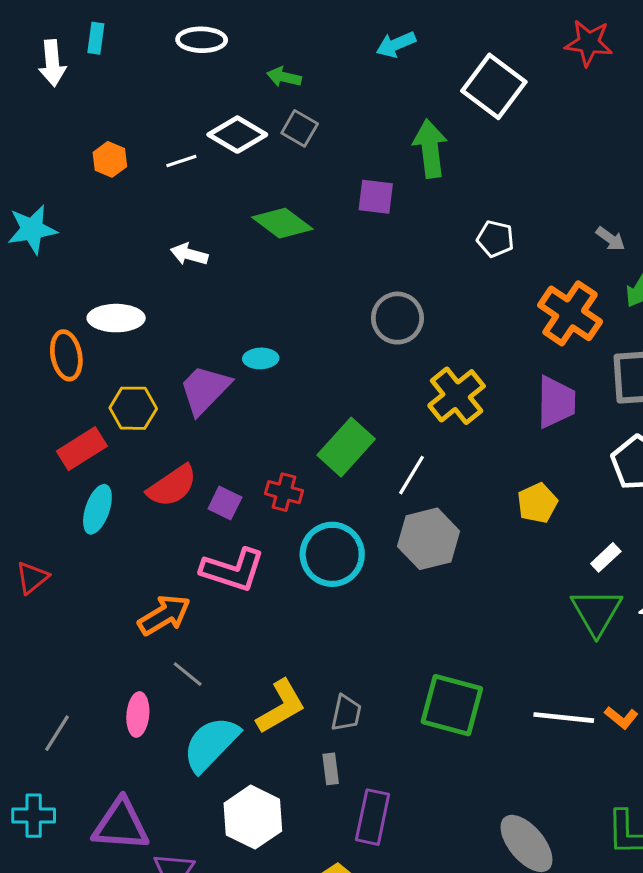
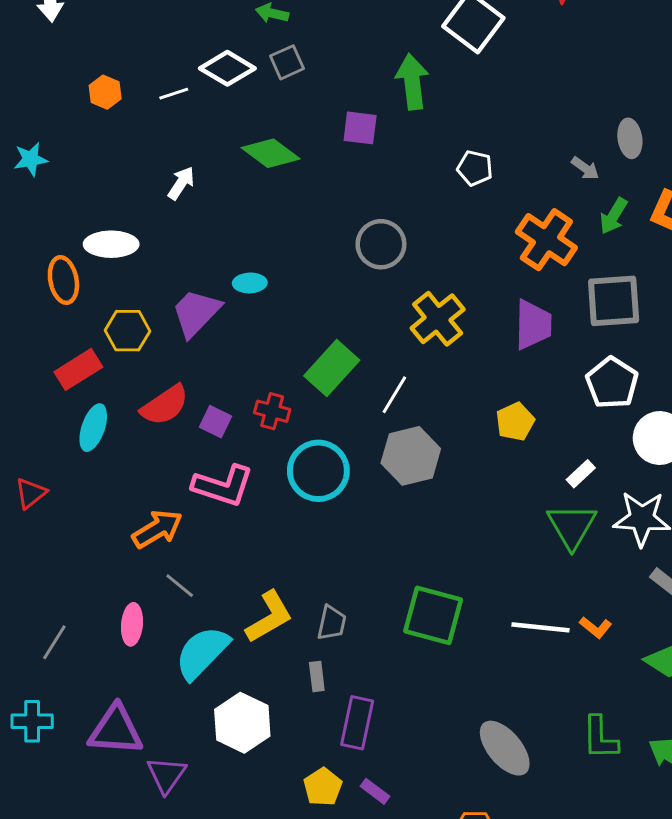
gray square: (300, 128) -> (287, 62), turned 36
cyan star: (32, 229) -> (31, 159), size x0.7
white arrow: (189, 254) -> (181, 183), turned 108

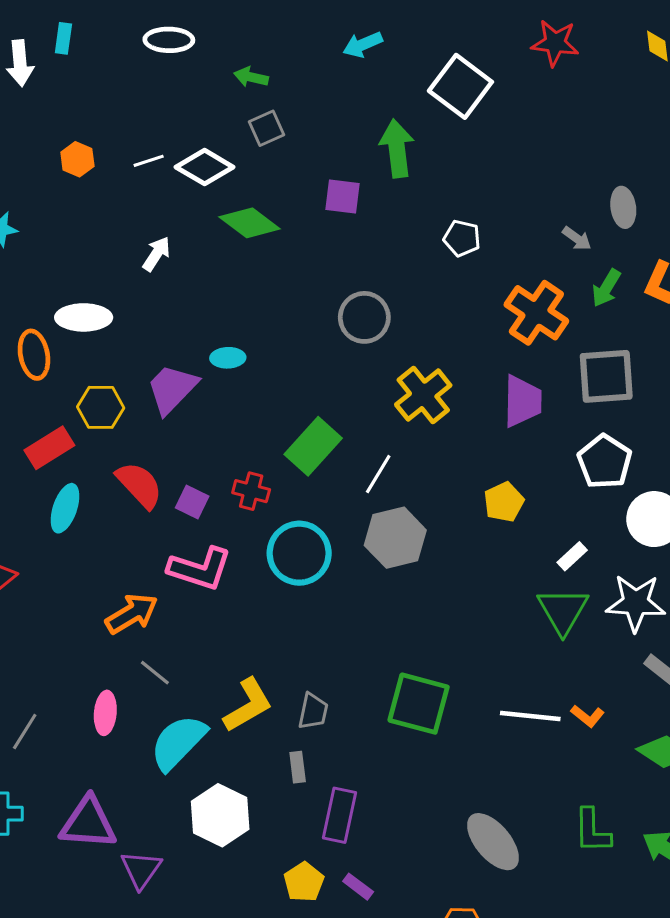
white diamond: (227, 68) -> (205, 167), moved
red semicircle: (165, 405) -> (139, 485), turned -99

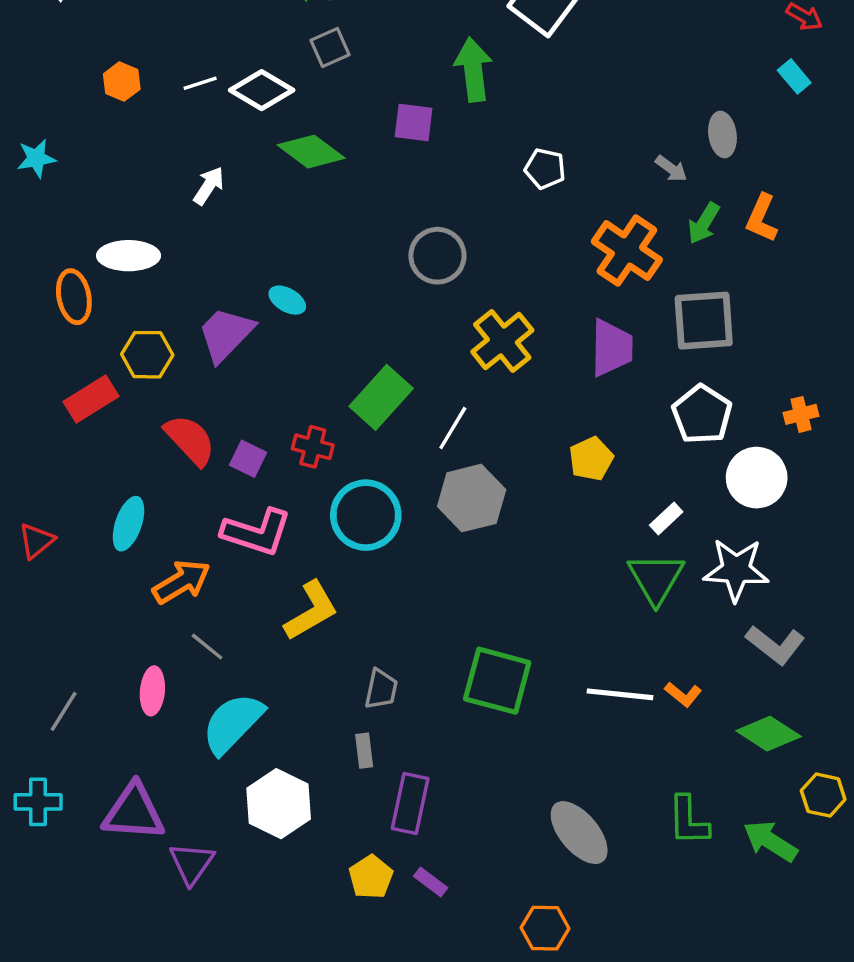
cyan ellipse: (228, 358) -> (287, 300), turned 32
cyan ellipse: (65, 508) -> (129, 524), moved
yellow L-shape: (248, 705) -> (311, 611), moved

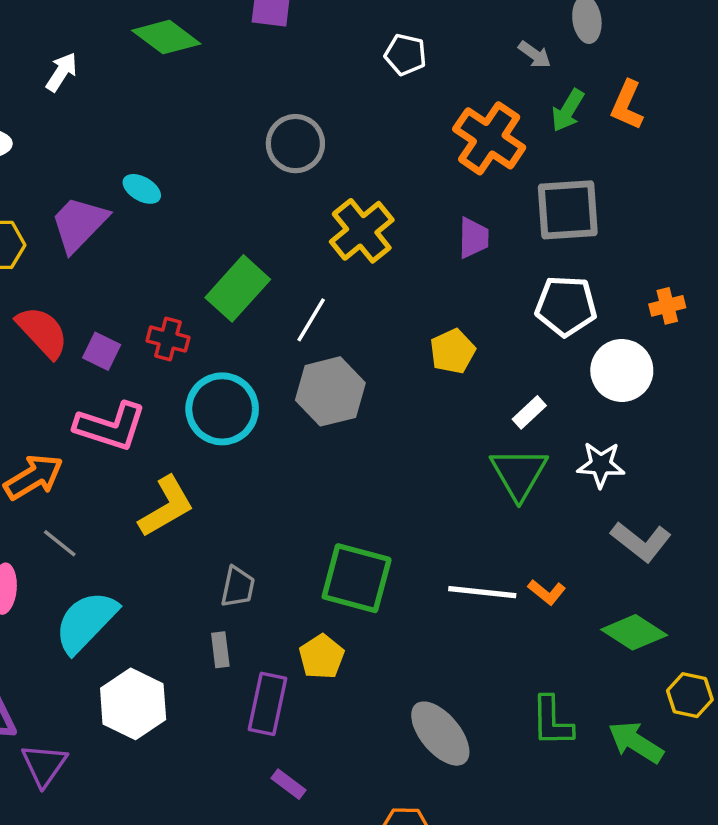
purple trapezoid: (612, 348) -> (473, 238), size x0.7
white pentagon: (702, 414) -> (566, 306), turned -30
white star: (736, 570) -> (601, 465), size x0.7
yellow pentagon: (371, 877) -> (322, 657), moved

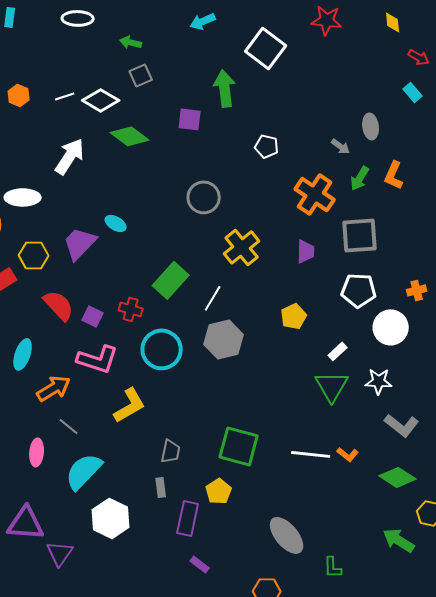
white arrow: (62, 72) -> (70, 156), size x1.6
green L-shape: (552, 721) -> (333, 567), moved, size x0.7

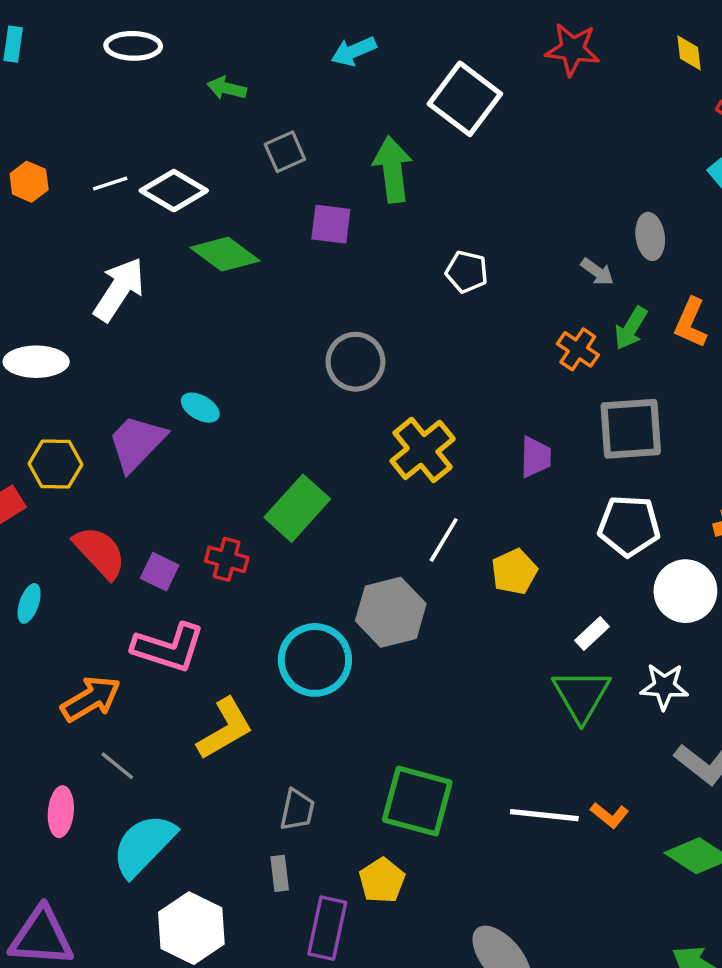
gray square: (141, 75) -> (285, 152), moved
orange cross: (315, 194) -> (578, 349), moved, size x0.6
white line: (213, 298) -> (444, 540), moved
cyan circle: (162, 349) -> (315, 660), moved
cyan ellipse: (23, 354) -> (29, 603), moved, size x0.7

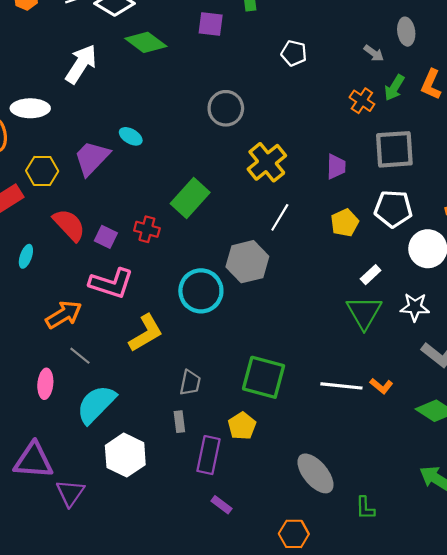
yellow pentagon: (514, 572) -> (345, 223), moved

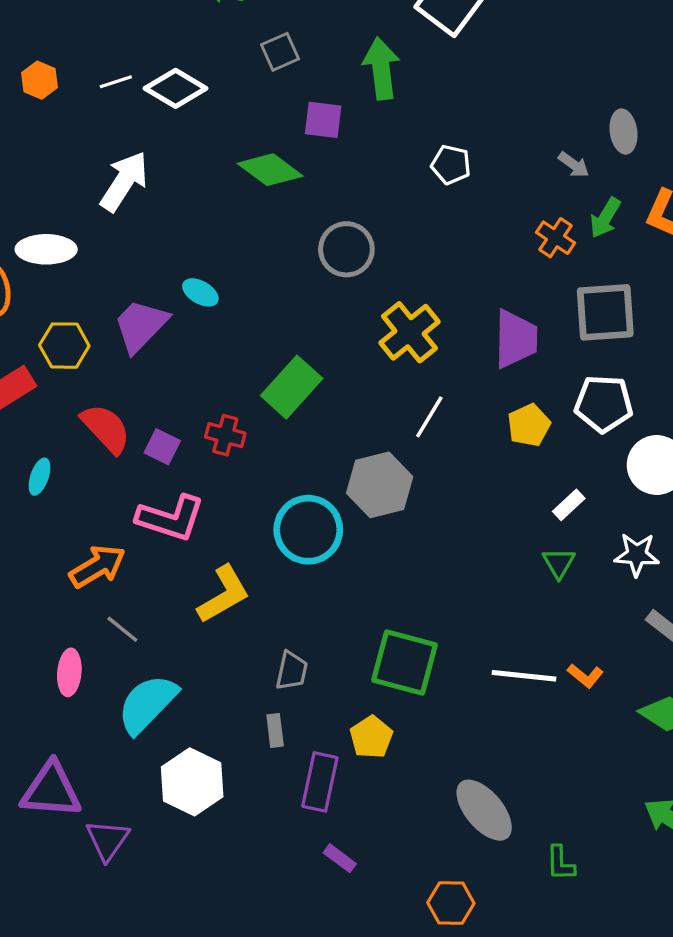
green diamond: (146, 42) -> (270, 170), moved
purple trapezoid: (336, 167) -> (516, 339), size x1.5
green triangle: (364, 312) -> (559, 563), size x0.6

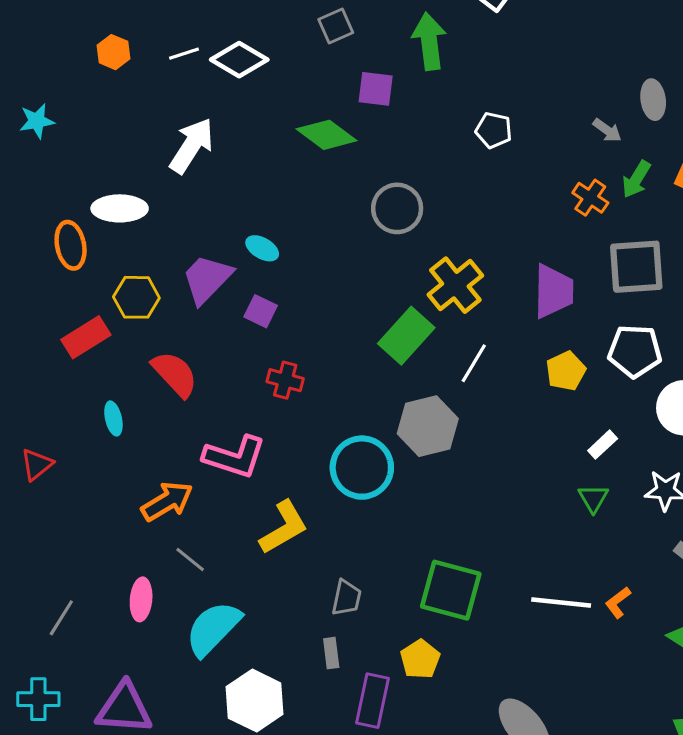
green rectangle: (292, 387) -> (406, 336), moved
purple square: (162, 447) -> (261, 311), moved
cyan ellipse: (39, 477) -> (113, 418), turned -32
orange L-shape: (585, 676) -> (618, 602), turned 104

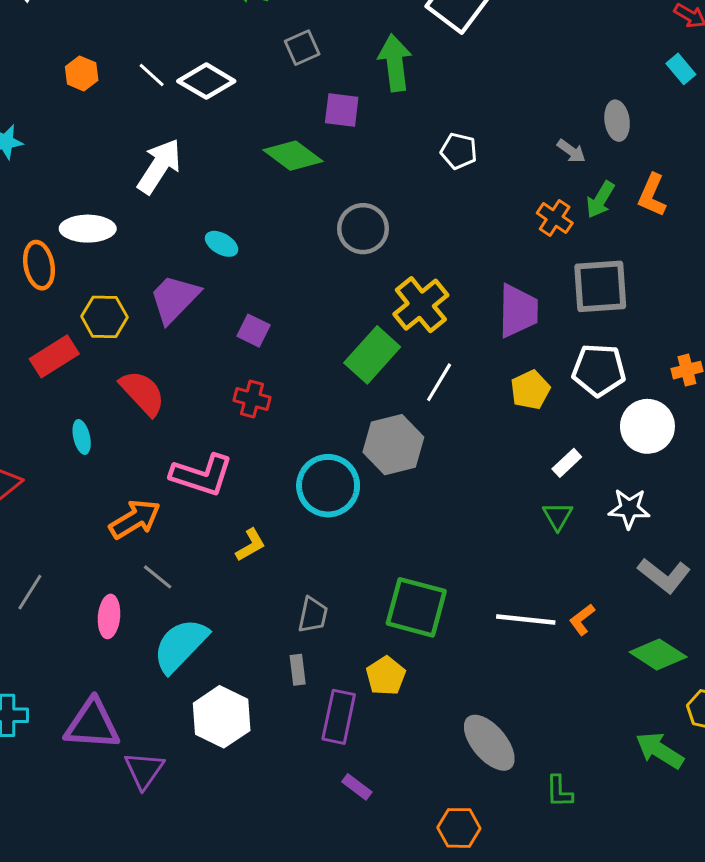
white line: (184, 54) -> (152, 75), turned 60
cyan ellipse: (262, 248) -> (222, 244), moved
purple square: (261, 311) -> (253, 331), moved
yellow L-shape: (284, 527) -> (250, 545), size x0.6
gray line: (61, 618) -> (30, 592), moved

